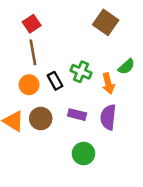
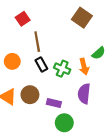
brown line: (33, 52) -> (37, 42), moved
green cross: (81, 72) -> (62, 69), moved
orange circle: (29, 85) -> (12, 61), moved
purple rectangle: (77, 115) -> (54, 103), moved

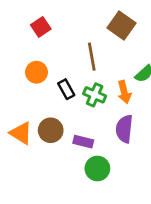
brown line: (37, 42) -> (92, 57), moved
orange circle: (12, 61) -> (37, 72), moved

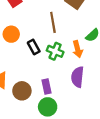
brown circle: (51, 130) -> (22, 91), moved
purple rectangle: (83, 142) -> (47, 87), turned 64
green circle: (97, 168) -> (48, 107), moved

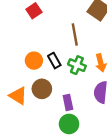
orange circle: (11, 34) -> (34, 61), moved
brown circle: (22, 91) -> (42, 89), moved

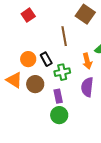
green cross: (77, 65) -> (62, 72), moved, turned -35
orange triangle: (18, 96) -> (14, 80), moved

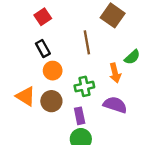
orange circle: (28, 59) -> (53, 71), moved
black rectangle: (46, 59) -> (43, 49), moved
purple semicircle: (87, 87) -> (115, 105), turned 102

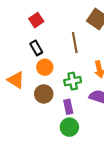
orange triangle: (26, 96) -> (16, 80), moved

